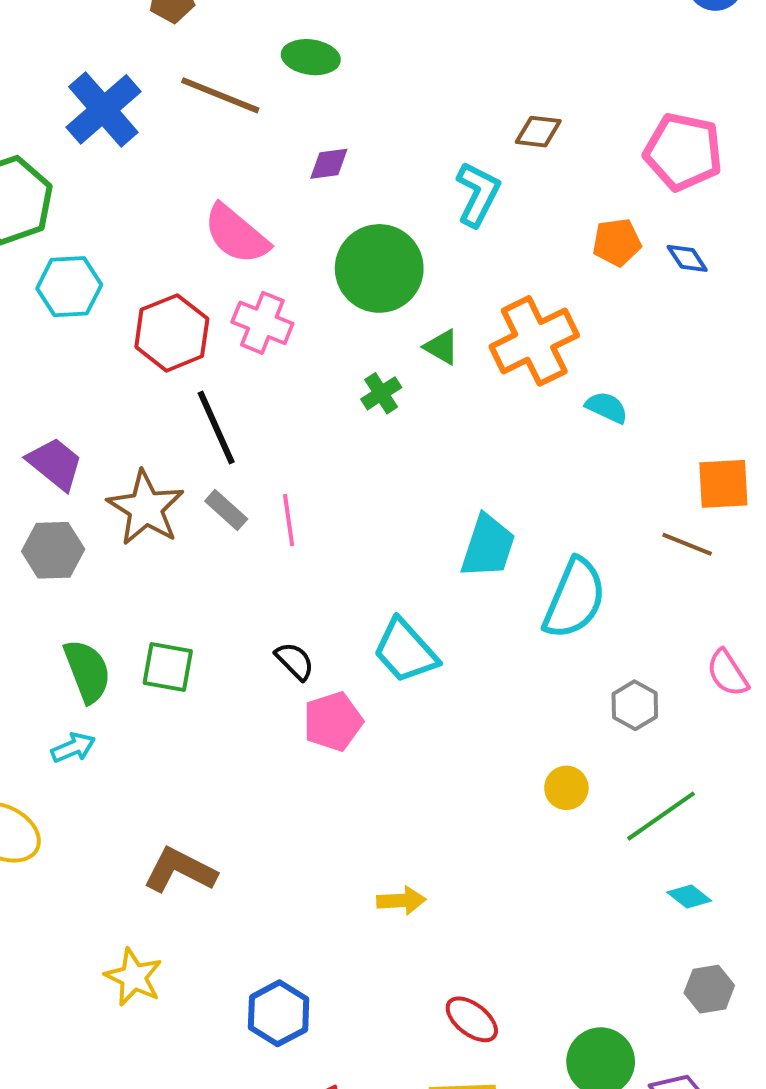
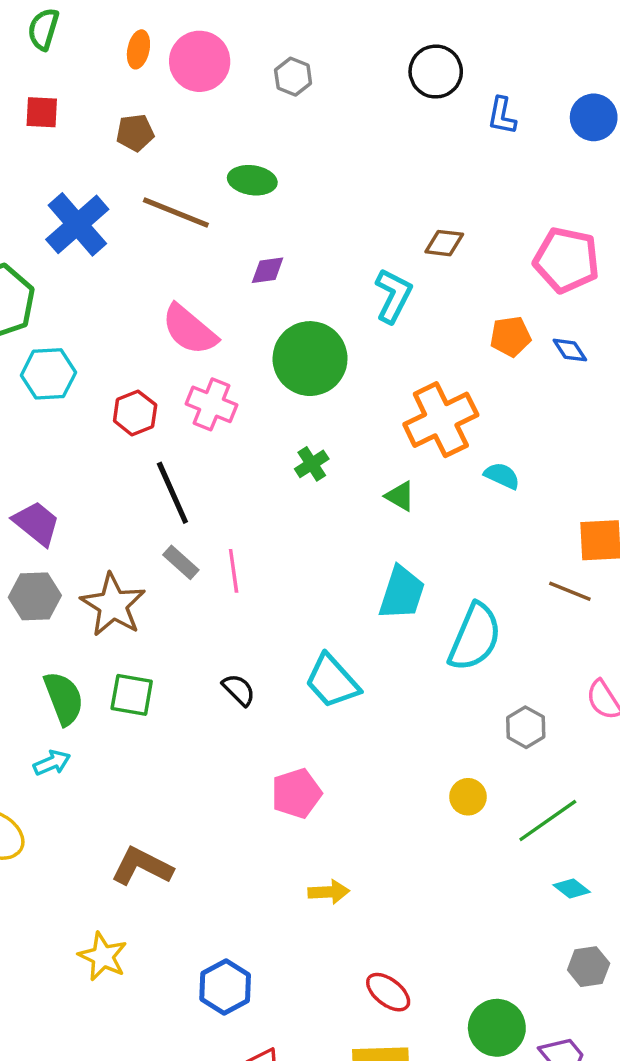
red hexagon: (172, 333) -> (135, 413), size x0.7
green triangle: (442, 347) -> (400, 496), moved
brown star: (146, 508) -> (113, 605), moved
pink pentagon: (333, 721) -> (296, 793), moved

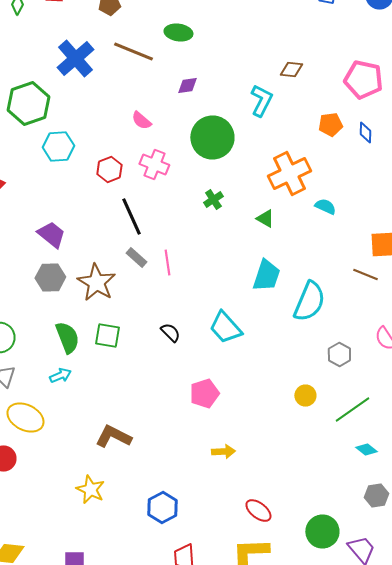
pink semicircle: (189, 330) -> (141, 120), size x0.6
blue diamond: (570, 350) -> (365, 132), turned 35

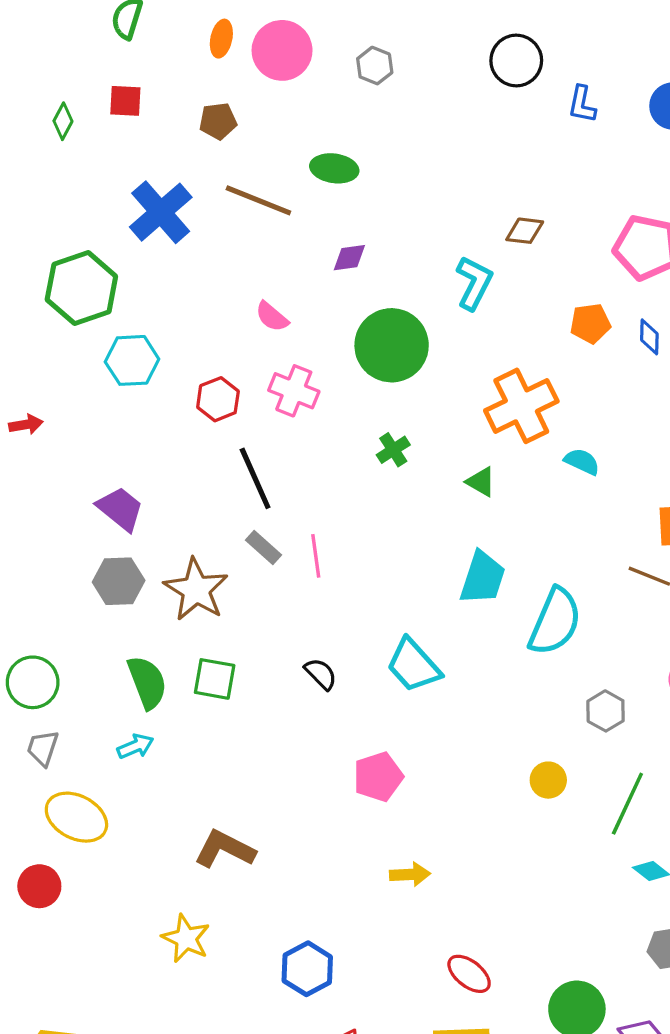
green line: (352, 410) -> (627, 804), turned -30

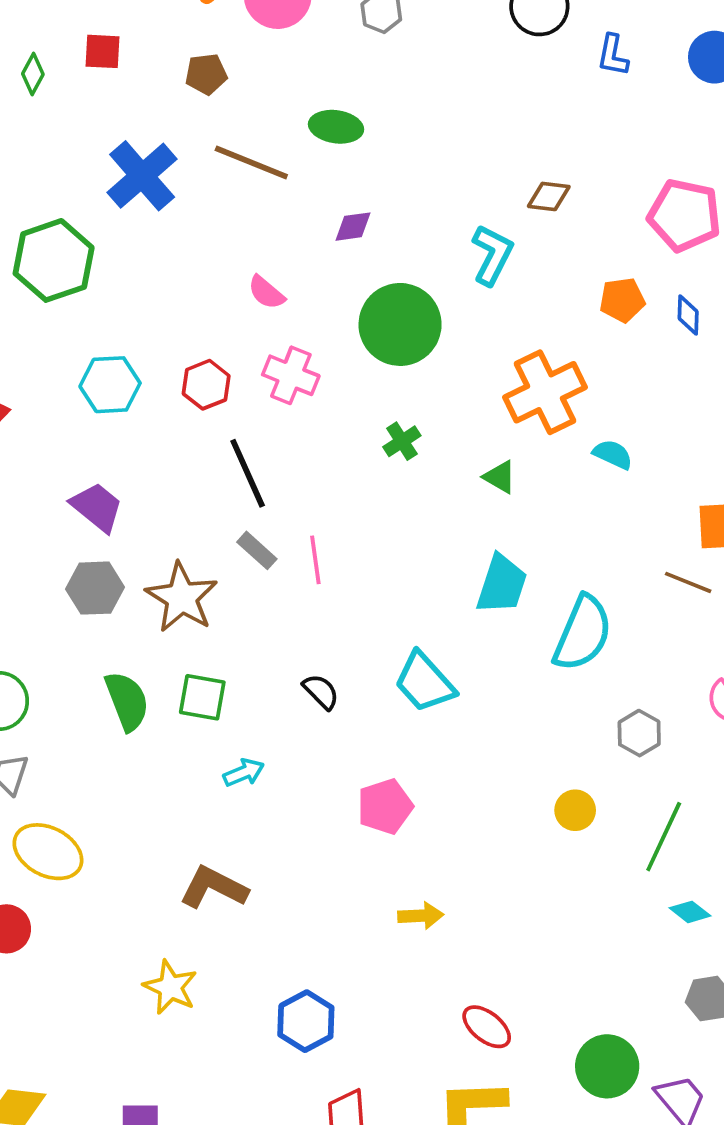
cyan hexagon: (132, 360) -> (110, 385), moved
cyan arrow: (135, 746) -> (244, 773), moved

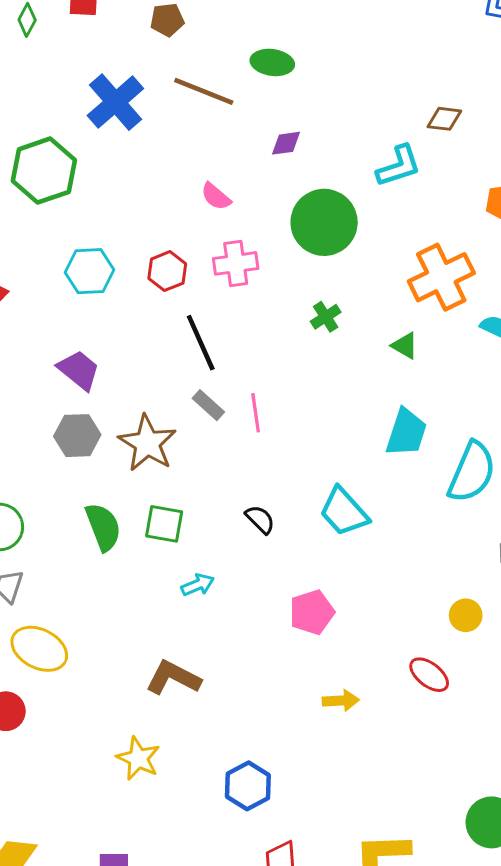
cyan L-shape: (492, 255) -> (399, 166), turned 45
pink cross: (291, 375) -> (236, 263), turned -30
red ellipse: (487, 1027) -> (429, 675), moved

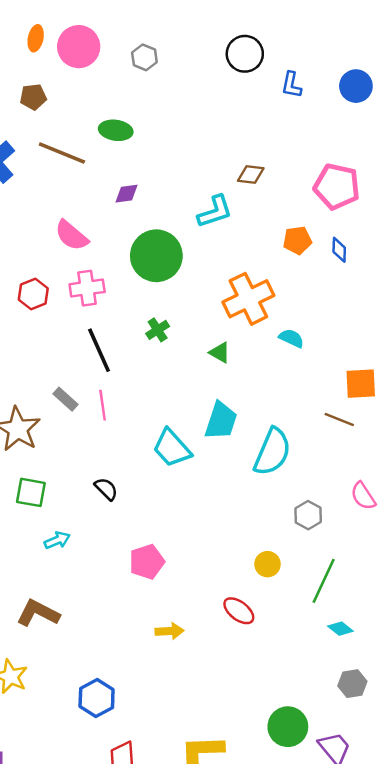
pink semicircle: (216, 196) -> (71, 235), size x1.4
black line: (201, 343) -> (99, 350), moved
cyan trapezoid: (344, 512) -> (172, 448), moved

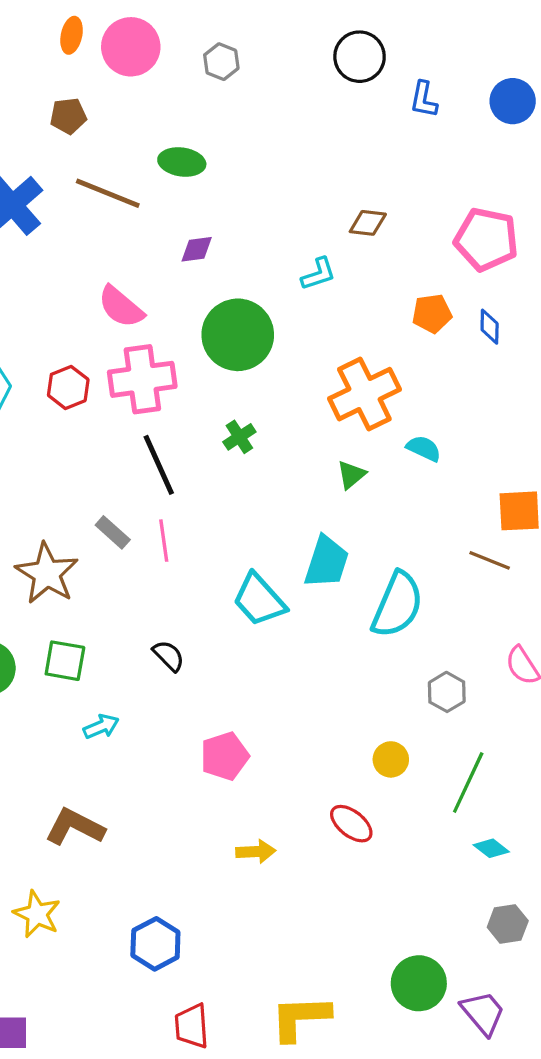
cyan L-shape: (215, 212) -> (318, 274), size x0.7
pink cross: (87, 288) -> (142, 379), size x1.4
green triangle: (220, 353) -> (351, 475), moved, turned 50

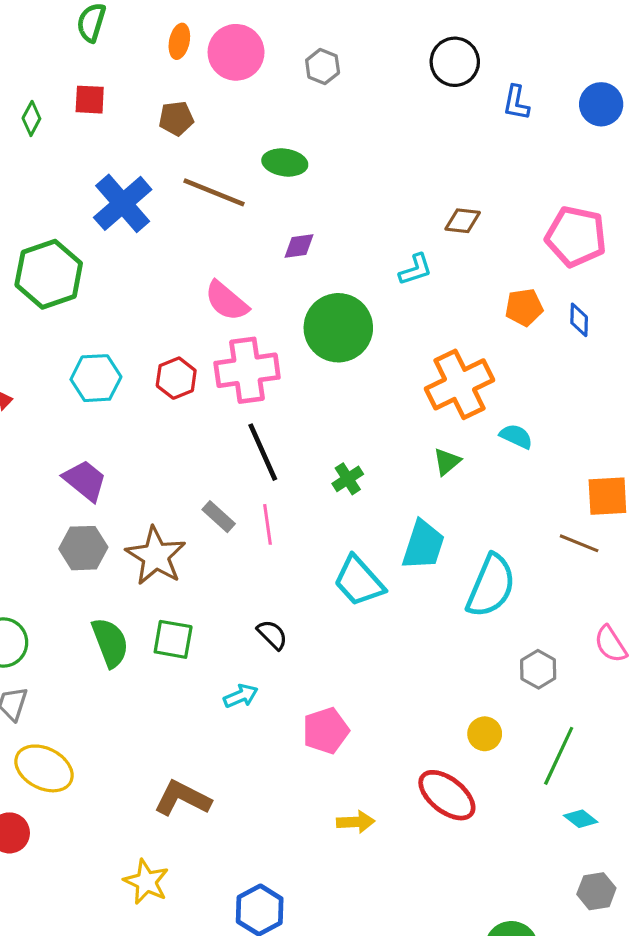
green cross: (239, 437) -> (348, 479), moved
cyan arrow: (101, 727) -> (241, 696), moved
red ellipse: (351, 824) -> (447, 795), size x1.4

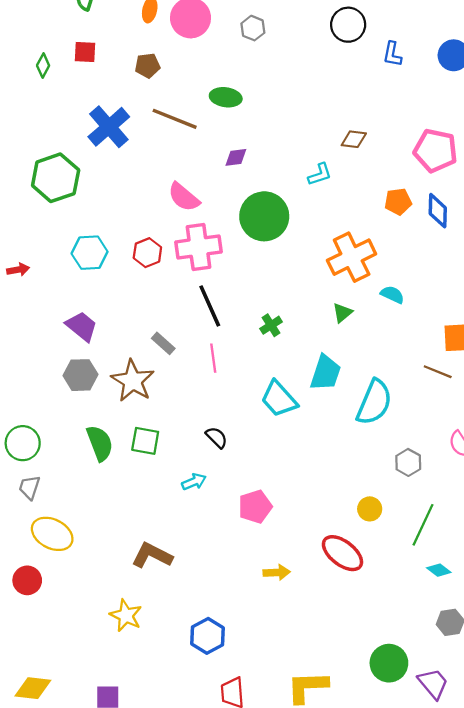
blue diamond: (579, 320) -> (438, 211), size x1.4
gray rectangle: (219, 517) -> (163, 343), moved

